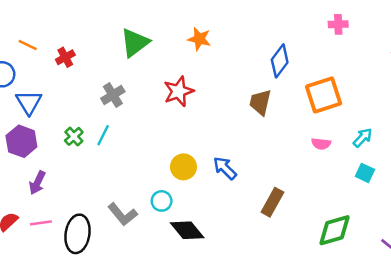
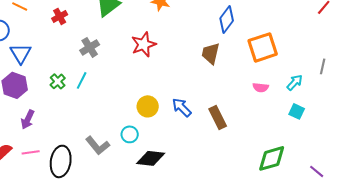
red cross: (65, 57) -> (60, 16), moved
brown rectangle: (272, 202) -> (218, 117), moved, turned -55
black diamond: (187, 230) -> (151, 158), turned -44

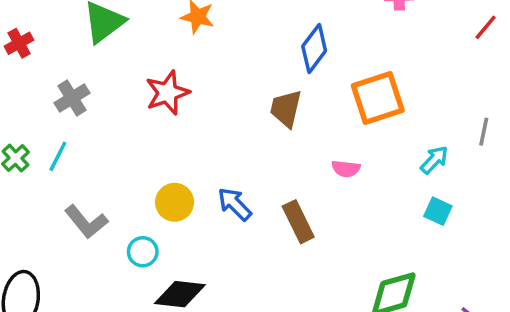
pink semicircle: (261, 87) -> (346, 169), moved
gray L-shape: (98, 145) -> (86, 222), moved

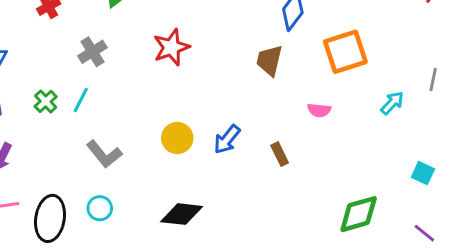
blue arrow: (235, 204) -> (227, 139), turned -96
cyan square: (438, 211) -> (423, 173), moved
brown rectangle: (298, 222) -> (280, 154), size x0.7
cyan circle: (143, 252) -> (100, 208), moved

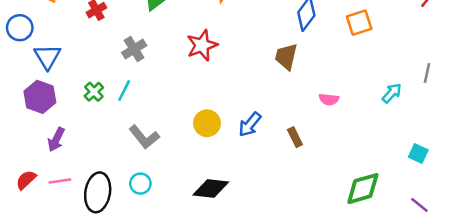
orange square: (345, 52) -> (359, 23), moved, size x0.7

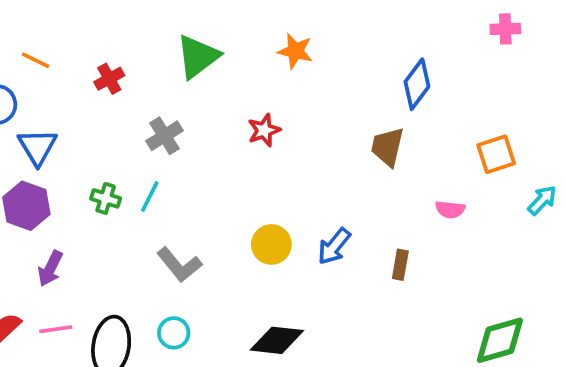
orange square: (359, 23) -> (496, 154), moved
red star: (202, 45) -> (264, 130), size x0.7
green cross: (94, 92) -> (106, 198), turned -30
brown rectangle: (295, 137) -> (400, 265), turned 36

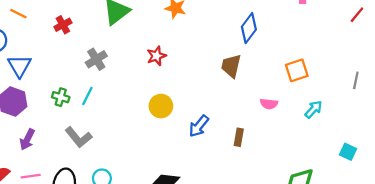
cyan arrow: (542, 200) -> (313, 109), moved
yellow circle: (271, 244) -> (161, 106), moved
gray L-shape: (179, 265) -> (79, 137), moved

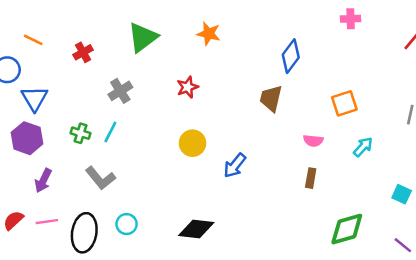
brown rectangle: (239, 137) -> (311, 178), moved

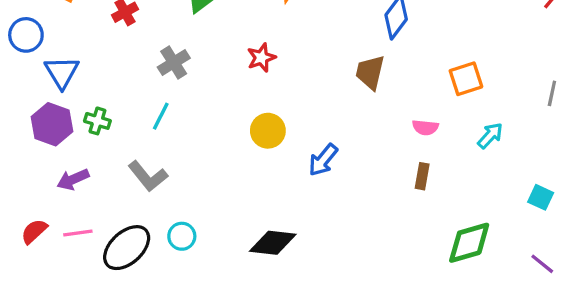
green cross: (81, 133) -> (97, 121), moved
purple arrow: (43, 180) -> (73, 179), turned 40
black ellipse: (84, 233) -> (127, 248), turned 39

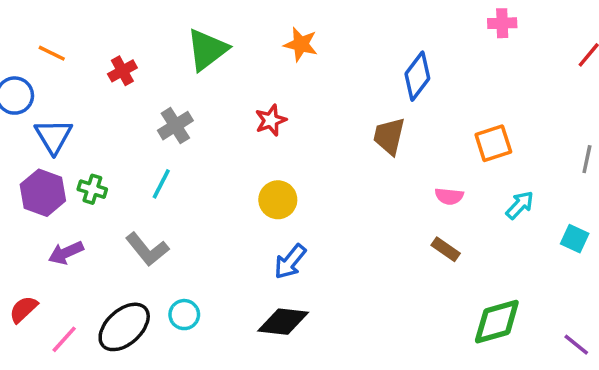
blue arrow: (323, 160) -> (290, 262), moved
brown rectangle: (422, 176) -> (446, 249), turned -65
cyan square: (541, 197) -> (575, 239), moved
pink line: (78, 233) -> (64, 339), moved, turned -40

